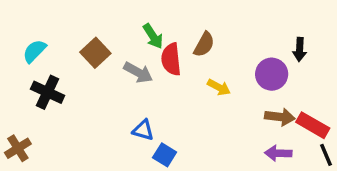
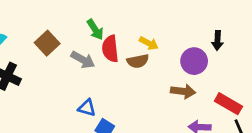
brown semicircle: (204, 44) -> (138, 61), moved, turned 50
yellow arrow: (219, 87) -> (149, 43), moved
brown arrow: (280, 117) -> (183, 91), moved

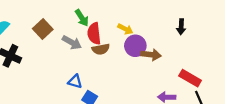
brown semicircle: (138, 61) -> (101, 49), moved
purple circle: (194, 61) -> (135, 46), moved
brown arrow: (183, 91) -> (151, 55), moved

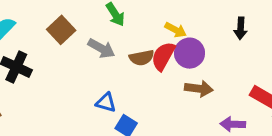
black arrow: (181, 27) -> (241, 28), moved
red semicircle: (94, 33) -> (163, 56), moved, turned 35
brown arrow: (151, 55) -> (199, 89), moved

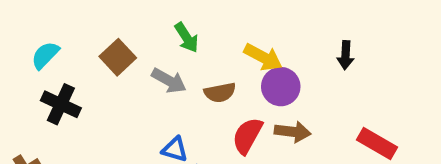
yellow arrow: (176, 30) -> (263, 57), size x1.4
red semicircle: (163, 56) -> (247, 136), moved

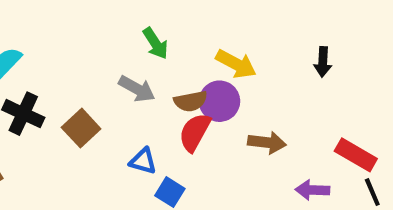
brown square: (118, 57) -> (81, 128), moved
purple circle: (281, 87) -> (219, 101), moved
red semicircle: (247, 136) -> (195, 132), moved

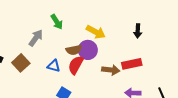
gray arrow: (137, 89) -> (36, 38), moved, turned -84
red rectangle: (356, 155) -> (132, 64), moved, turned -42
blue triangle: (143, 161) -> (54, 66), moved

